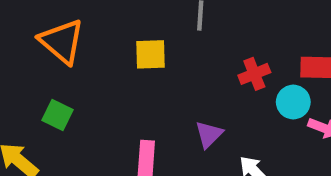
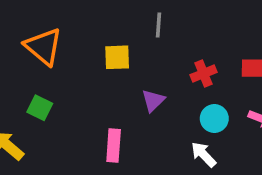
cyan circle: (293, 102) -> (214, 119), moved
purple triangle: (209, 134) -> (153, 101), moved

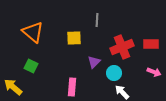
red cross: (204, 74) -> (122, 47), size x1.6
cyan circle: (214, 119) -> (114, 73), moved

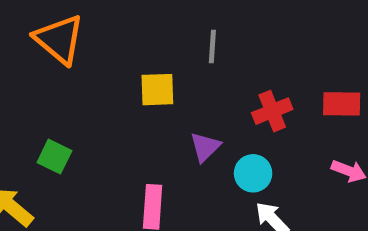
orange triangle: (33, 32) -> (59, 39), moved
red cross: (122, 47) -> (272, 111), size x0.7

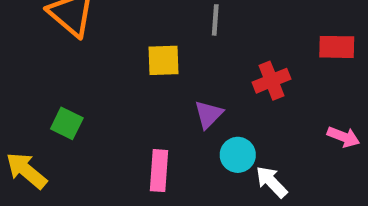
red rectangle: (342, 104) -> (337, 47), moved
cyan circle: (253, 173) -> (238, 155), moved

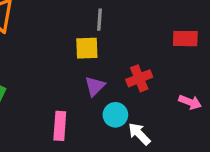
yellow square: (164, 60) -> (87, 48), moved
red cross: (271, 81) -> (139, 78), moved

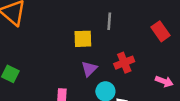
gray line: (100, 20) -> (109, 21), moved
red rectangle: (185, 39) -> (160, 31), turned 54

